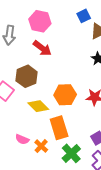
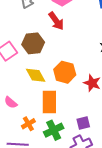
orange cross: (41, 146) -> (28, 124), moved

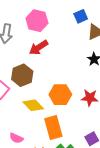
red arrow: (56, 21) -> (39, 48), turned 108

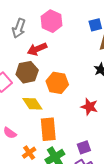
red arrow: (39, 48) -> (37, 49), moved
orange hexagon: (60, 95) -> (57, 83), moved

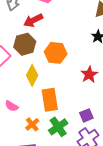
yellow diamond: (32, 104) -> (32, 75), turned 65
red star: (89, 107) -> (89, 74), turned 30

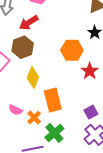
orange hexagon: (56, 53) -> (72, 50), moved
orange cross: (32, 124) -> (34, 118), moved
green cross: (58, 127) -> (54, 133), moved

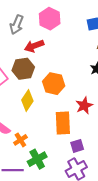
orange hexagon: (72, 50) -> (54, 84), moved
orange rectangle: (53, 100) -> (63, 123), moved

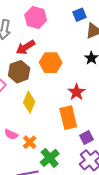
orange hexagon: (54, 84) -> (51, 63), moved
red star: (84, 106) -> (77, 92), moved

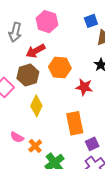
red star: (77, 92) -> (84, 87), moved, turned -30

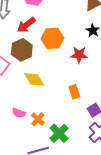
yellow diamond: (36, 106) -> (34, 79), turned -50
orange rectangle: (75, 123) -> (74, 92), size x0.6

